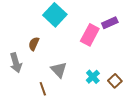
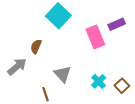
pink rectangle: (90, 35) -> (95, 37), turned -50
gray arrow: (16, 63) -> (17, 67), turned -114

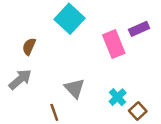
brown semicircle: (36, 46) -> (29, 47), moved
brown square: (122, 86) -> (138, 111), moved

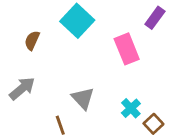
purple rectangle: (139, 29) -> (155, 18), moved, turned -30
brown semicircle: (29, 47) -> (32, 40), moved

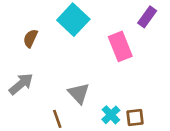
cyan cross: (131, 108) -> (111, 115), moved
brown square: (153, 124) -> (135, 118), moved, turned 36

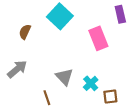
purple rectangle: (147, 17) -> (120, 14), turned -49
cyan cross: (111, 115) -> (91, 83), moved

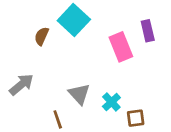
purple rectangle: (120, 14) -> (148, 31), moved
brown semicircle: (25, 32) -> (42, 36), moved

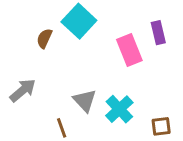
cyan cross: (111, 102) -> (119, 109), size x1.4
brown square: (136, 118) -> (161, 126), moved

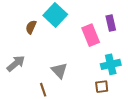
cyan cross: (119, 109) -> (111, 64), moved, turned 30
brown square: (161, 126) -> (102, 87), moved

